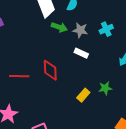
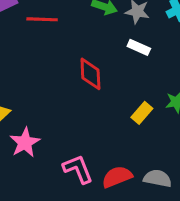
red line: (19, 76) -> (42, 19), moved

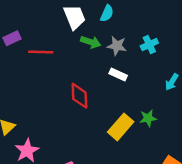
yellow rectangle: (142, 113) -> (121, 127), size x1.5

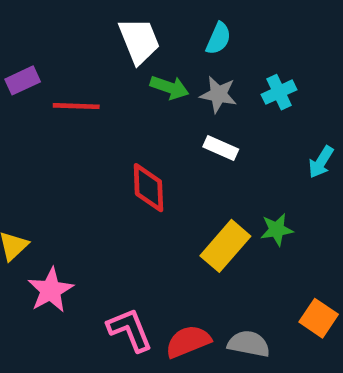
cyan semicircle: (107, 13) -> (218, 38), moved

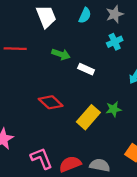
green arrow: (169, 87) -> (61, 54), moved
gray star: (218, 94) -> (115, 14), moved, turned -30
red diamond: (148, 188) -> (51, 102), moved, turned -45

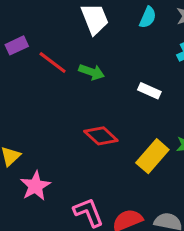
red line: (15, 49) -> (53, 63), turned 35
green arrow: (61, 54) -> (92, 72), moved

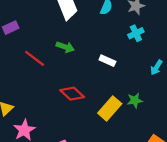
red line: (53, 63) -> (35, 58), moved

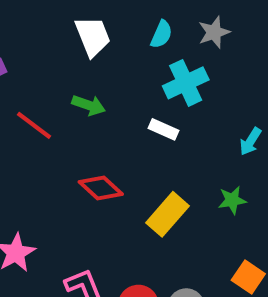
cyan cross: (136, 33) -> (186, 83), moved, size x1.5
green star: (135, 100) -> (232, 200), moved

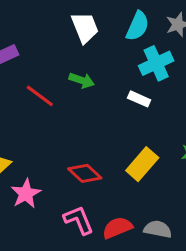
cyan semicircle: (161, 34) -> (138, 26), size x1.4
red diamond: (101, 188) -> (85, 173), moved

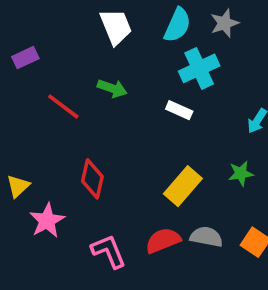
red diamond: (85, 173) -> (92, 179), moved, turned 60
red semicircle: (117, 228) -> (163, 240), moved
gray semicircle: (158, 229) -> (206, 237), moved

